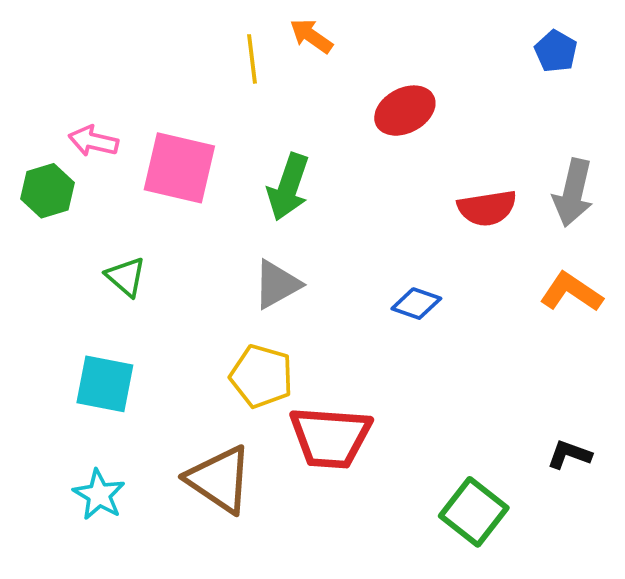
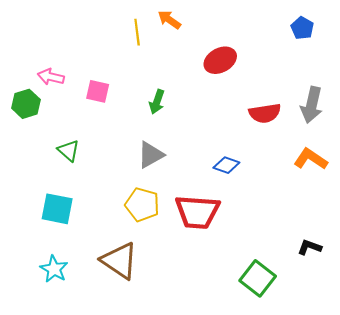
pink square: (179, 168) -> (98, 91), size x0.6
green arrow: (288, 187) -> (157, 102), size x0.7
red trapezoid: (330, 437) -> (197, 212), moved

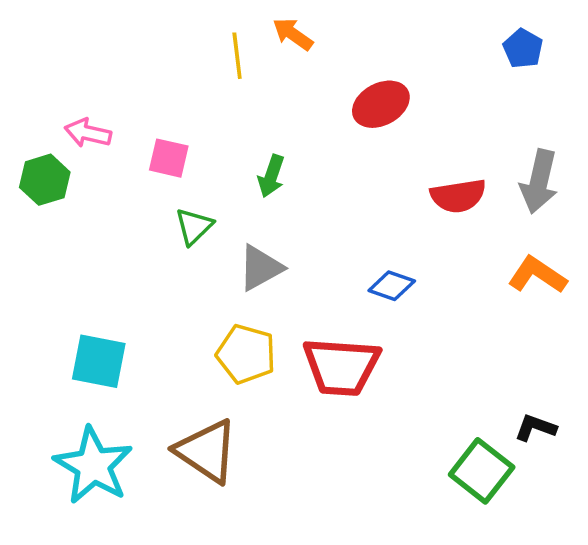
green triangle: (69, 151) -> (194, 226), moved, turned 35
cyan star: (54, 269) -> (93, 465), size x1.6
green square: (258, 278) -> (482, 471), moved

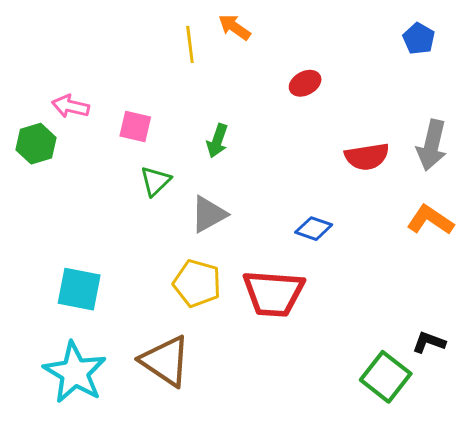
red ellipse: (381, 104) -> (305, 83), size x0.7

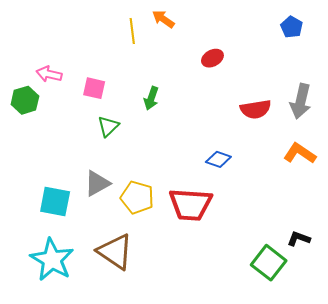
gray triangle: (209, 214) -> (97, 183), moved

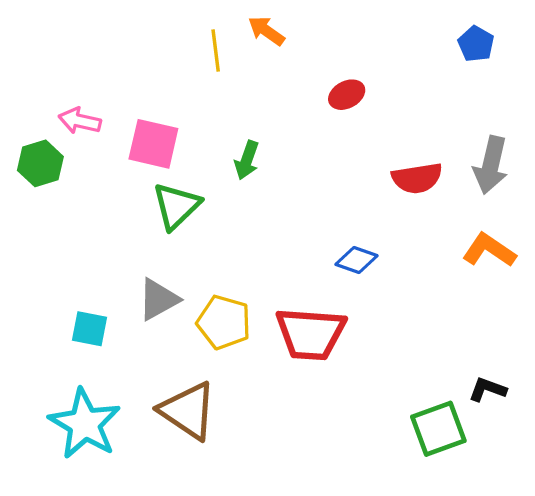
pink square: (94, 88) -> (153, 144), size x1.4
green triangle: (108, 126) -> (176, 206), size x1.4
cyan square: (55, 201) -> (90, 329), size x0.7
green square: (269, 263) -> (438, 429), turned 32

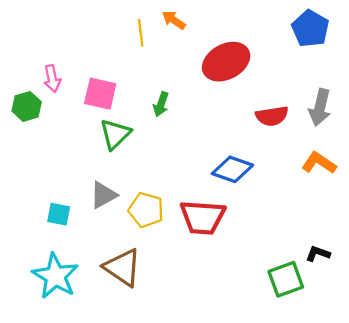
blue pentagon: (476, 44) -> (310, 29), size x1.6
red ellipse: (347, 95) -> (226, 62), size x2.0
pink arrow: (80, 121) -> (52, 79), turned -115
blue diamond: (356, 260) -> (232, 169), size x1.5

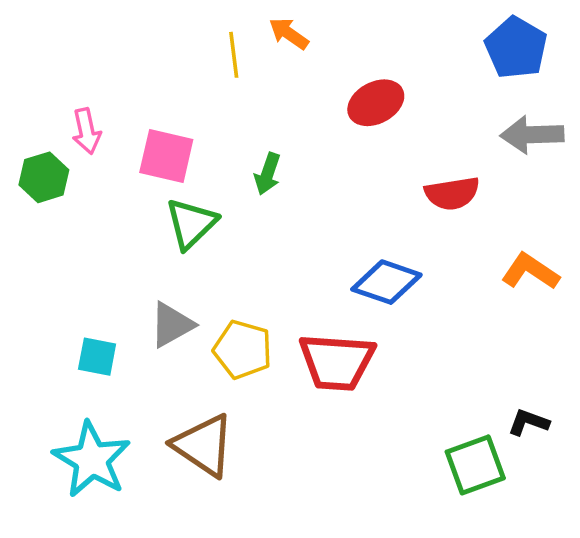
red ellipse: (226, 62) -> (376, 103), size x0.7
gray arrow: (320, 107) -> (532, 135), moved, turned 75

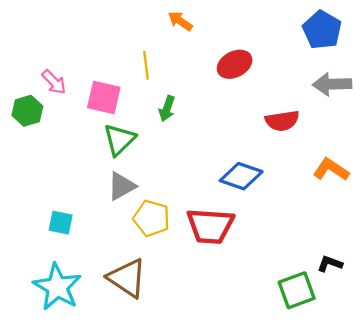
yellow line: (234, 55) -> (146, 65), moved
pink arrow: (86, 131) -> (54, 82), turned -32
gray triangle: (172, 325) -> (122, 186), moved

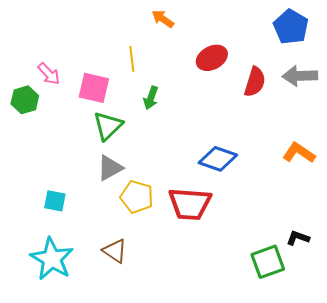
red semicircle: (282, 121) -> (255, 82), moved, turned -64
brown triangle: (127, 278) -> (115, 251), size x0.7

